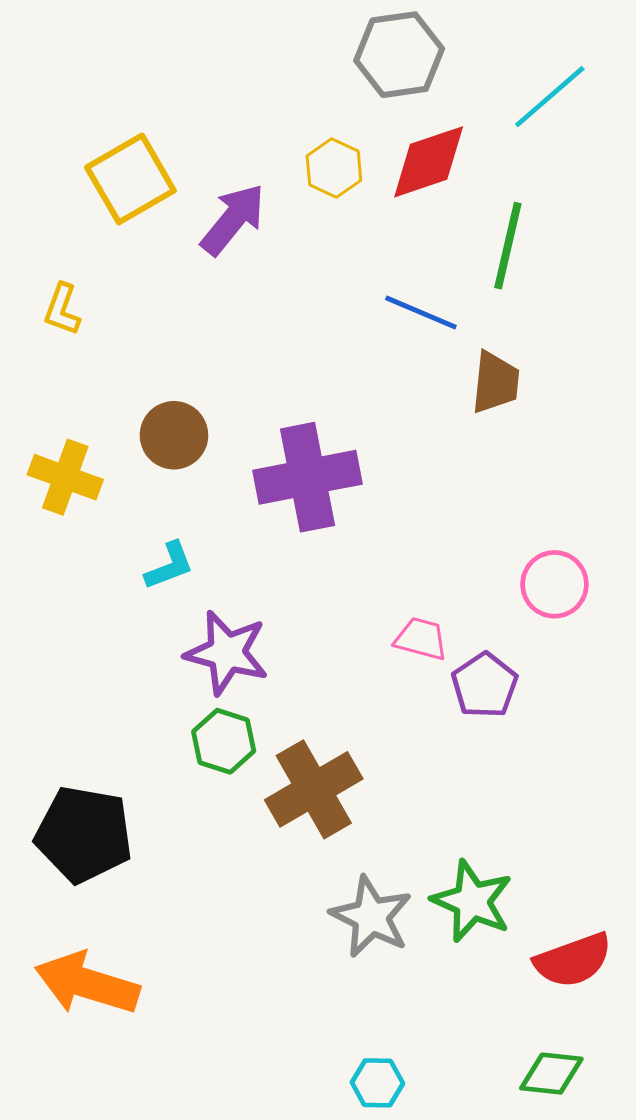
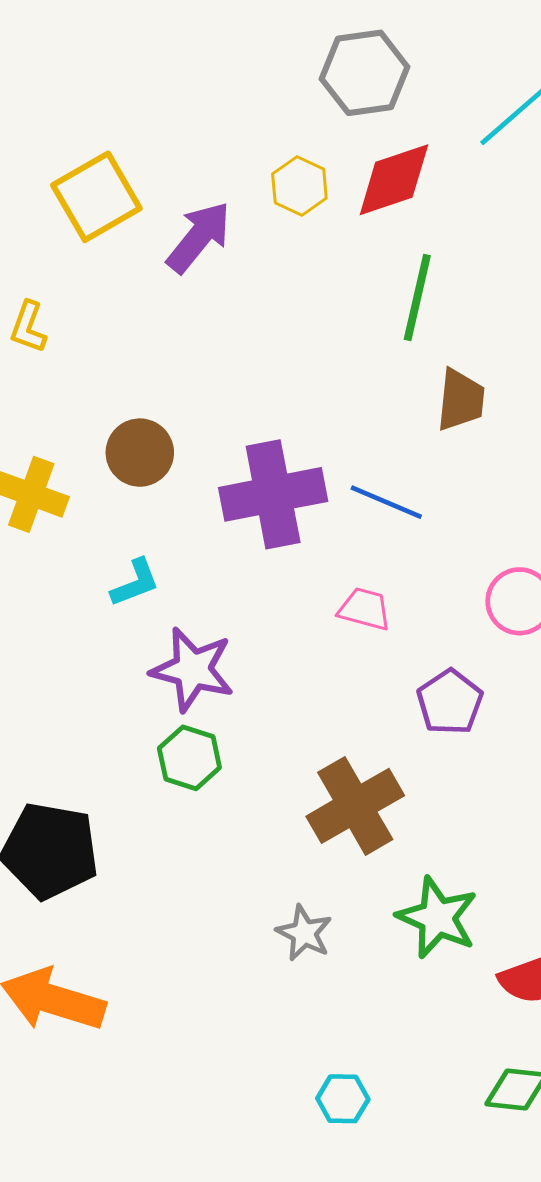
green line: (508, 246) -> (417, 298), moved
blue line: (421, 313) -> (386, 502), moved
pink trapezoid: (421, 639) -> (365, 609), moved
brown cross: (314, 789) -> (355, 806), moved
gray star: (371, 917) -> (304, 933), moved, size x0.7

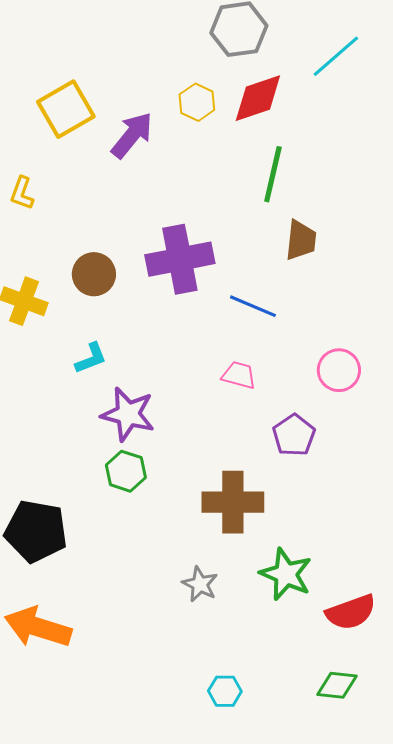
purple cross: (273, 494) -> (180, 259), moved
brown cross: (355, 806) -> (233, 502), turned 30

